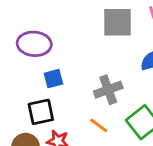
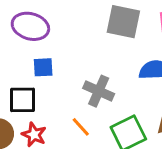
gray cross: (108, 90) -> (99, 91), turned 32

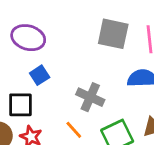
blue square: (43, 67) -> (40, 75), turned -30

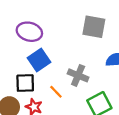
blue square: (40, 75) -> (39, 60), size x1.5
orange line: (74, 130) -> (56, 92), moved

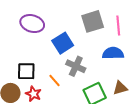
gray square: (94, 27) -> (93, 21), turned -30
blue square: (39, 60) -> (63, 43), moved

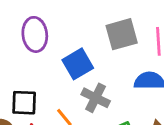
purple ellipse: (32, 24) -> (35, 34), turned 65

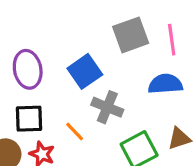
purple ellipse: (35, 34) -> (28, 69), moved

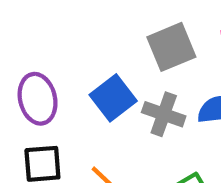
gray cross: (107, 107) -> (164, 114), moved

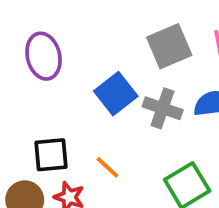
purple ellipse: (38, 99) -> (44, 56), moved

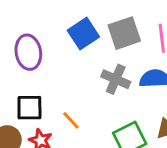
purple ellipse: (44, 56) -> (28, 52), moved
blue square: (116, 94) -> (83, 34), moved

